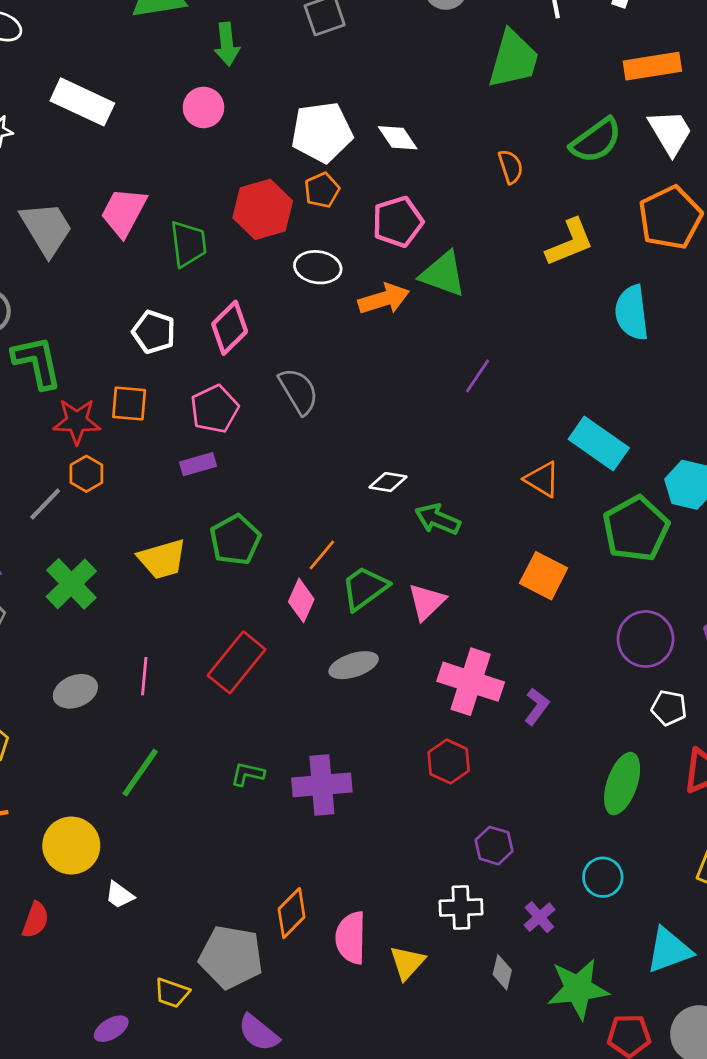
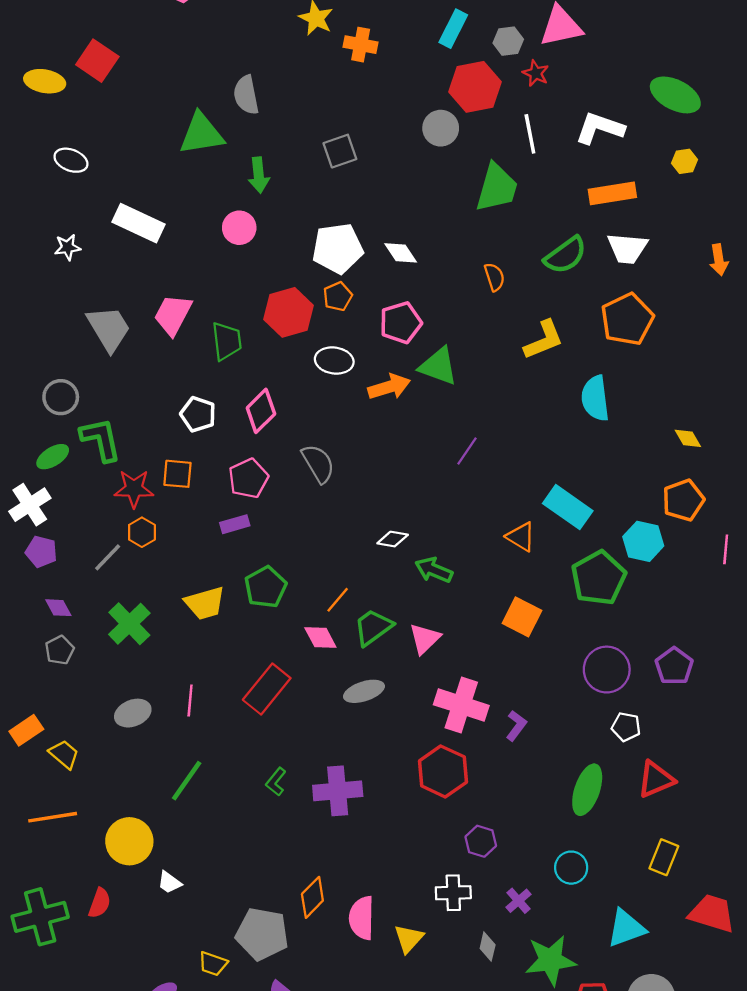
white trapezoid: (670, 132) -> (627, 248), turned 126
pink diamond: (301, 600) -> (320, 637), turned -52
red hexagon: (449, 762) -> (443, 771), size x1.4
green L-shape: (248, 774) -> (276, 782), turned -64

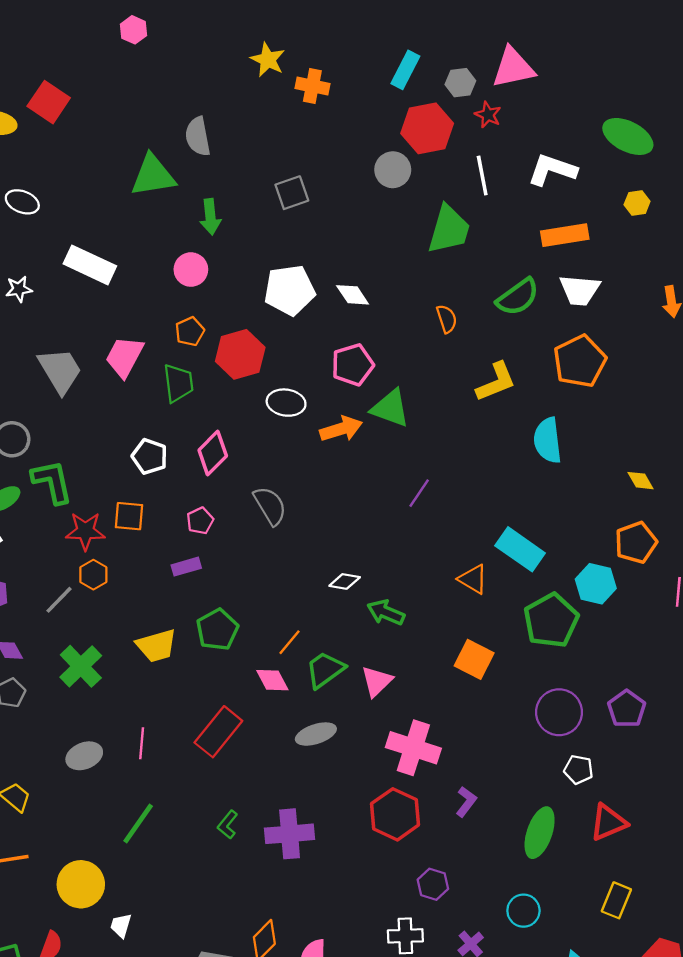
orange pentagon: (338, 296) -> (190, 331), moved
pink pentagon: (248, 478) -> (200, 521), size x0.7
purple L-shape: (516, 726) -> (466, 802), moved
white trapezoid: (169, 882) -> (121, 926), turned 70

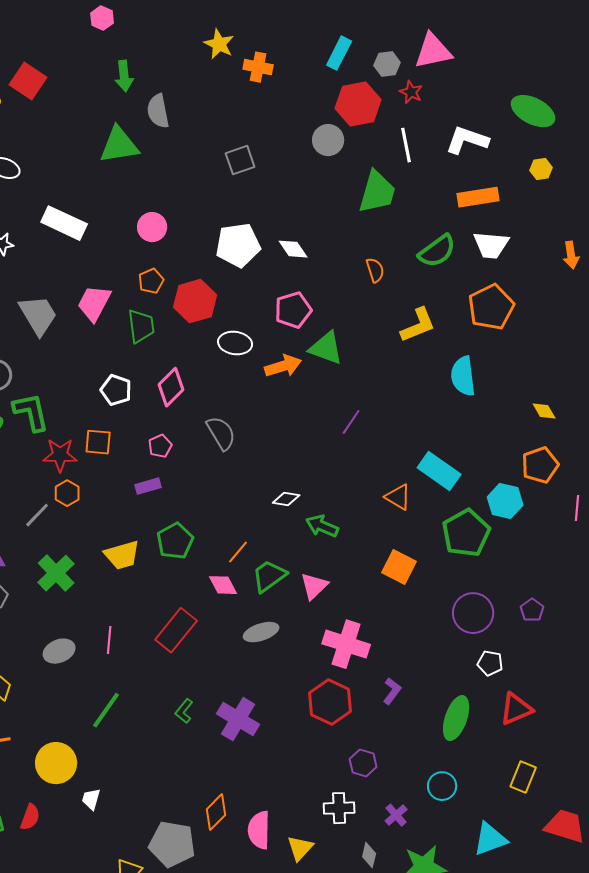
green arrow: (210, 217) -> (124, 76), moved
purple pentagon: (627, 709) -> (532, 610), size x0.7
purple cross: (290, 834) -> (238, 719), turned 36

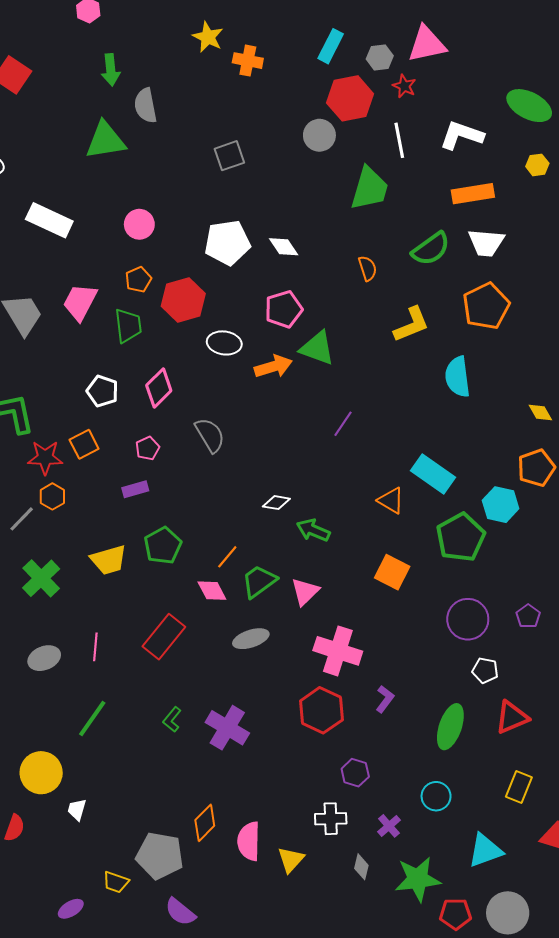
orange square: (98, 442) -> (84, 444), turned -32

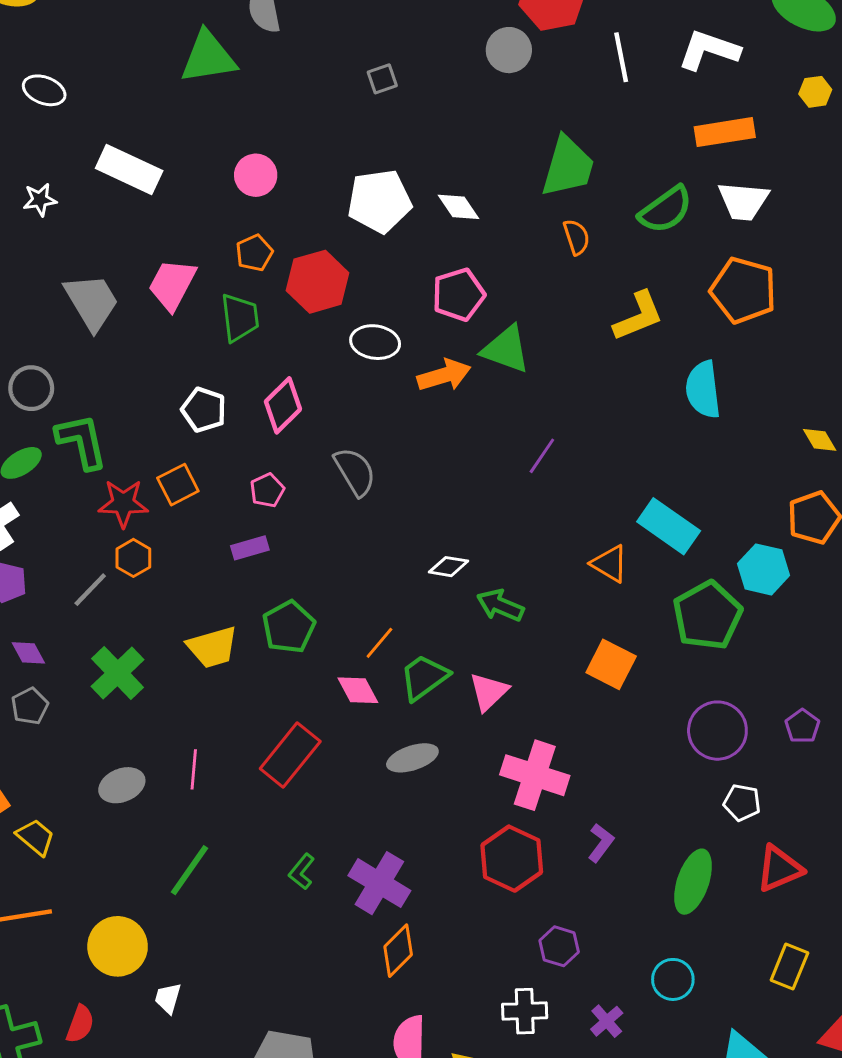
gray square: (229, 156) -> (382, 79), size x0.7
green trapezoid: (370, 188) -> (568, 167), moved
orange pentagon: (486, 306) -> (743, 290), turned -30
orange diamond: (205, 823) -> (398, 951), moved

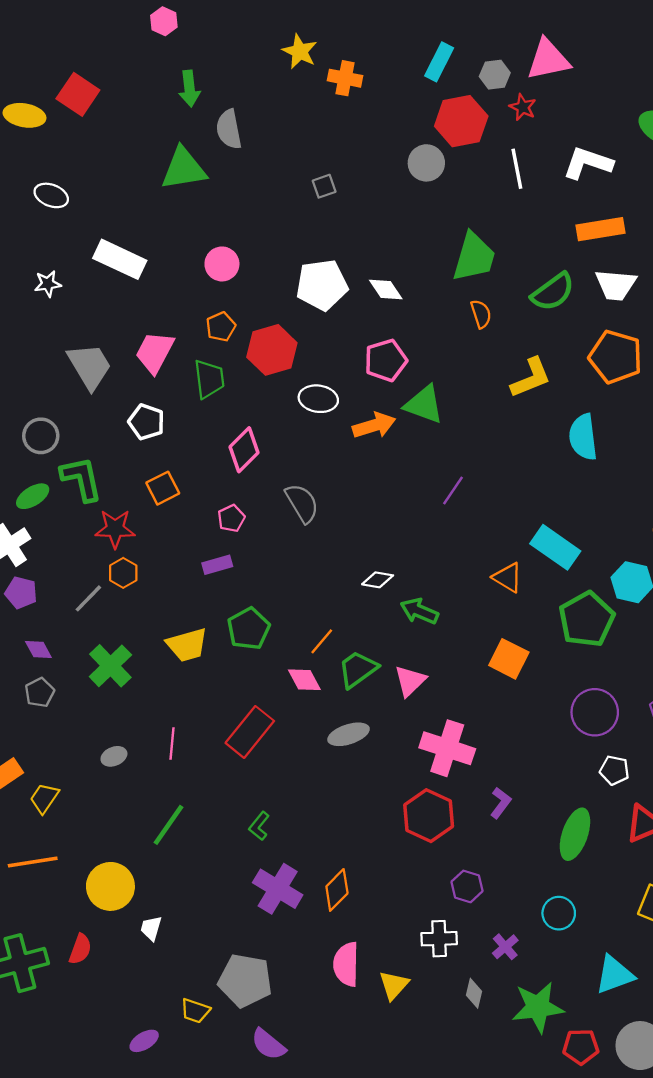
white pentagon: (204, 410) -> (146, 422), moved
orange square: (178, 485) -> (163, 488), moved
gray ellipse: (122, 785) -> (114, 756), size x0.7
yellow trapezoid: (36, 837) -> (44, 798), turned -96
purple cross: (379, 883) -> (278, 889), moved

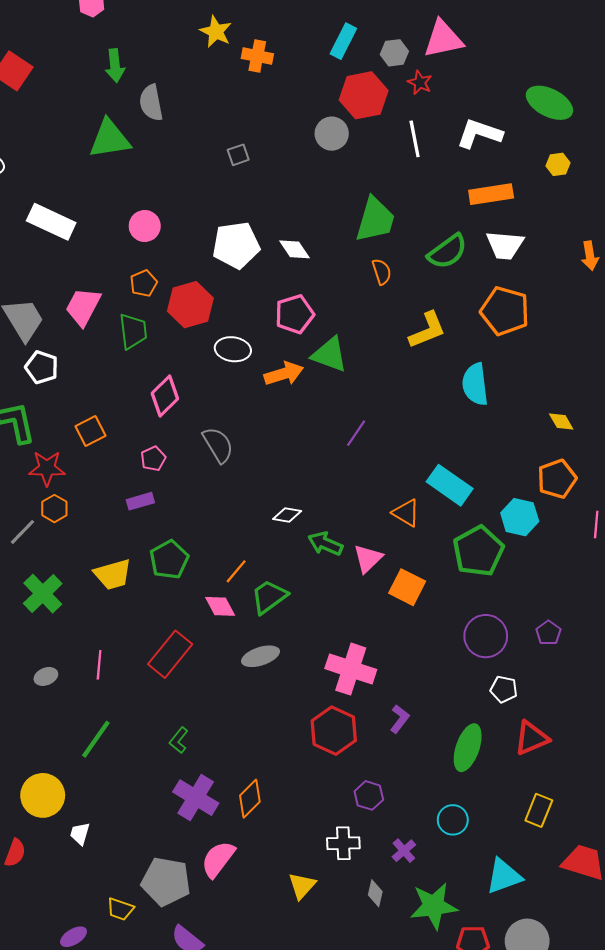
white pentagon: (146, 422) -> (42, 367), moved
pink triangle: (410, 681) -> (368, 559), moved
pink semicircle: (346, 964) -> (218, 859), moved, turned 36

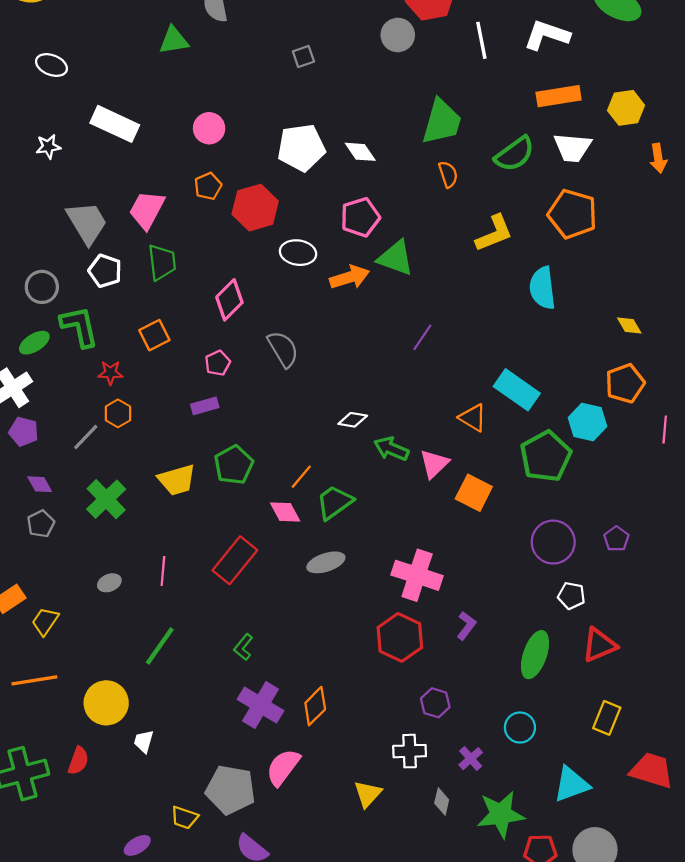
green triangle: (110, 139) -> (174, 40), size x0.7
yellow hexagon: (558, 164) -> (626, 108), moved, size x1.5
green trapezoid: (133, 331) -> (162, 262), moved
red star: (47, 468) -> (110, 373), size x0.7

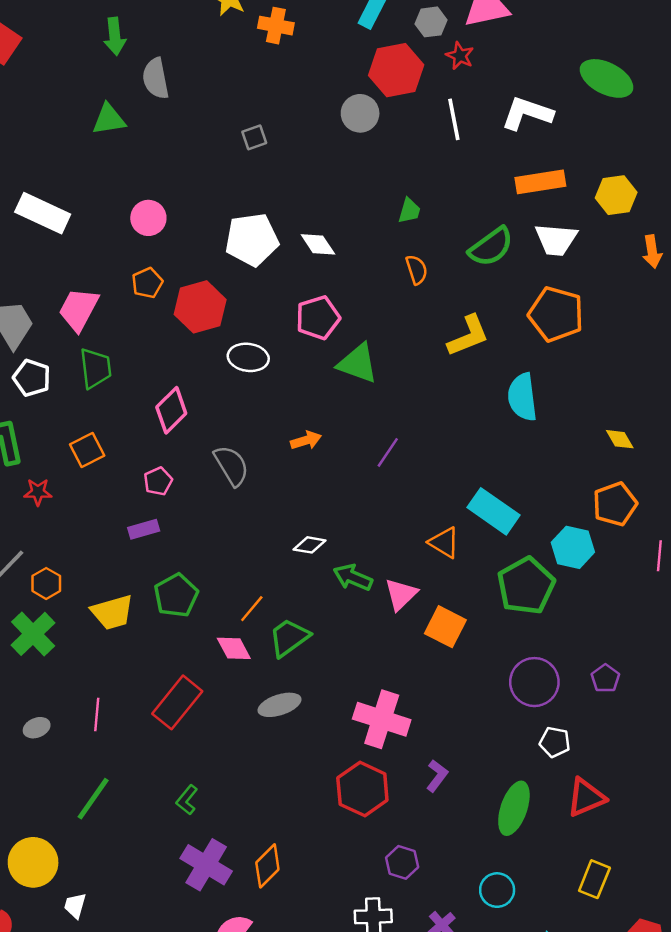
green trapezoid: (442, 122) -> (409, 211), size x0.5
orange arrow: (350, 277) -> (306, 440), moved, size x0.7
orange hexagon: (118, 413) -> (46, 583), moved

